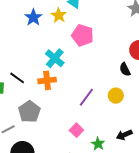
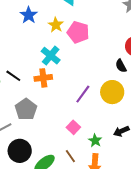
yellow star: (59, 15) -> (56, 25), moved
yellow circle: (116, 96) -> (112, 92), size x1.5

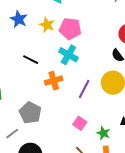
cyan cross: (51, 56) -> (68, 55), moved
black line: (13, 76) -> (31, 60), moved
orange cross: (43, 78) -> (54, 81), moved

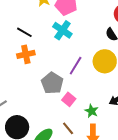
orange cross: (54, 81) -> (26, 54), moved
gray pentagon: (30, 113) -> (52, 83), moved

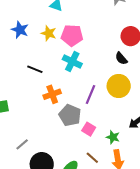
orange cross: (26, 54) -> (52, 94), moved

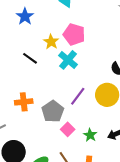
yellow star: (49, 33) -> (51, 42), moved
orange cross: (52, 94) -> (24, 102), moved
green star: (113, 137) -> (90, 135), moved

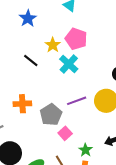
purple line: (78, 96) -> (77, 101), turned 30
green star: (90, 135) -> (85, 150), moved

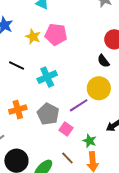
yellow star: (53, 45) -> (33, 37), moved
cyan cross: (69, 64) -> (47, 77), moved, turned 36
purple line: (77, 101) -> (79, 105), moved

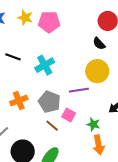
yellow star: (33, 37) -> (25, 18), moved
purple line: (79, 105) -> (79, 90), turned 30
brown line: (67, 158) -> (52, 126), moved

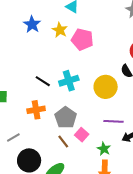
black line: (13, 57) -> (43, 81), moved
yellow circle: (97, 71) -> (106, 87), moved
purple line: (79, 90) -> (114, 121), moved

